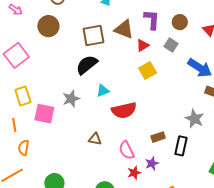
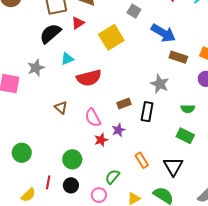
red triangle: (143, 45) -> (78, 23), moved
yellow square: (148, 71) -> (111, 37), size x1.4
brown triangle: (95, 139) -> (61, 107), turned 32

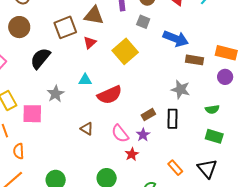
black semicircle: (50, 33) -> (40, 58), moved
cyan triangle: (67, 59) -> (85, 80), turned 32
purple star: (118, 130) -> (143, 135), moved

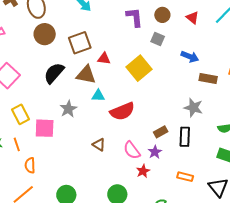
brown triangle: (94, 15) -> (86, 75), moved
brown circle: (19, 27) -> (45, 34), moved
blue arrow: (176, 39) -> (190, 57), size x0.7
red triangle: (90, 43) -> (104, 59), turned 48
orange rectangle: (175, 168) -> (185, 177), moved, turned -35

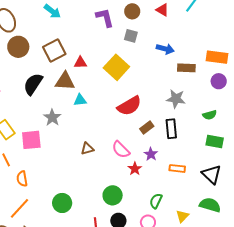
red semicircle: (122, 111) -> (129, 106), moved
brown triangle: (99, 145) -> (87, 149), turned -40
purple star: (155, 152) -> (151, 154), moved

